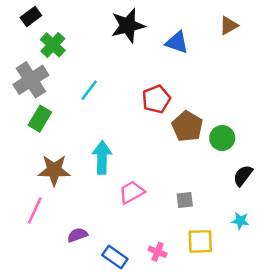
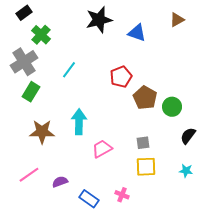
gray square: (185, 200) -> (143, 143), moved
pink line: (35, 210) -> (29, 175), moved, turned 30
yellow square: (200, 241) -> (146, 167), moved

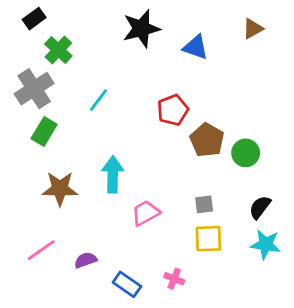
black semicircle: (188, 136) -> (260, 207), moved
cyan star: (186, 171) -> (266, 244), size x1.5

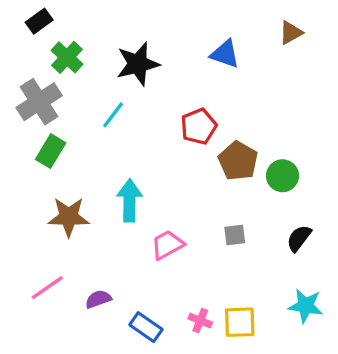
black star: (141, 29) -> (138, 64), moved
yellow square: (208, 239) -> (240, 322), moved
cyan star: (266, 244) -> (306, 306), moved

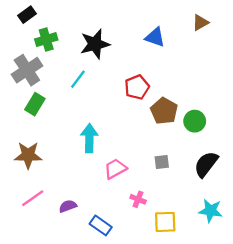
green cross: (67, 57) -> (46, 40), turned 30
brown star: (69, 217) -> (28, 155), moved
black semicircle: (299, 238) -> (206, 164), size x1.4
pink cross: (200, 321) -> (138, 199), moved

